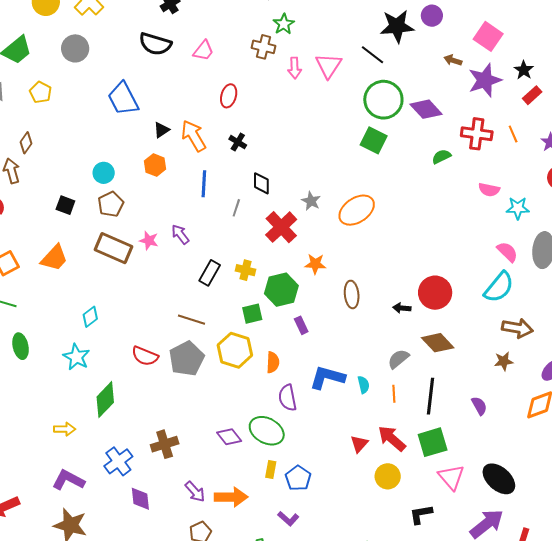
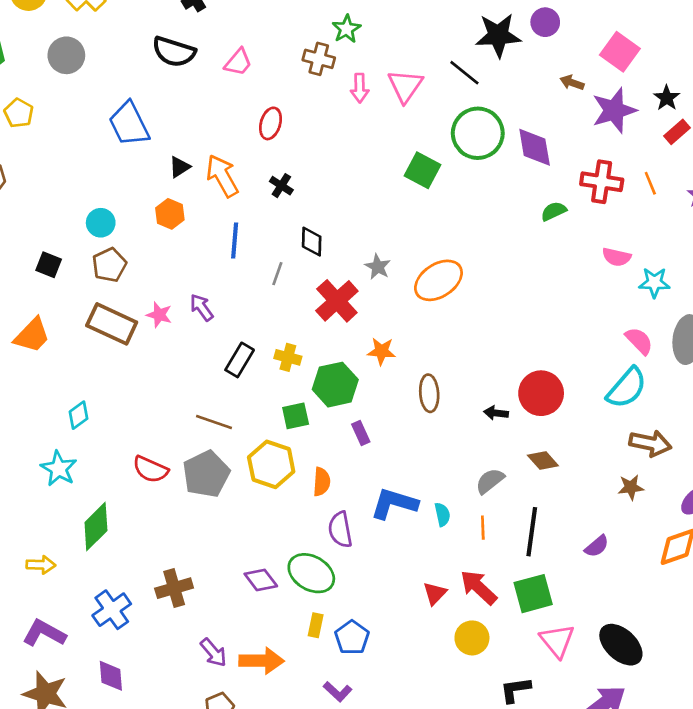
purple diamond: (426, 109) -> (535, 147), turned 32
green square: (374, 140) -> (422, 170), moved
brown diamond: (438, 343) -> (543, 460), size x0.7
purple semicircle: (479, 406) -> (597, 546), turned 78
purple diamond: (140, 499) -> (111, 676), moved

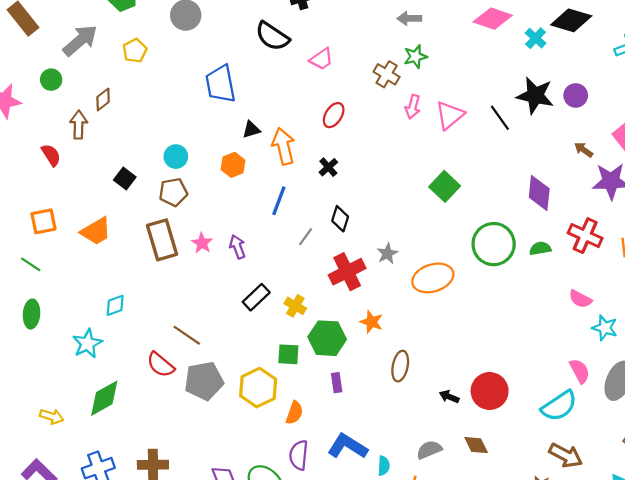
green circle: (478, 133) -> (494, 244), moved
brown rectangle: (112, 324) -> (162, 240), turned 33
brown line: (214, 422) -> (187, 335), moved

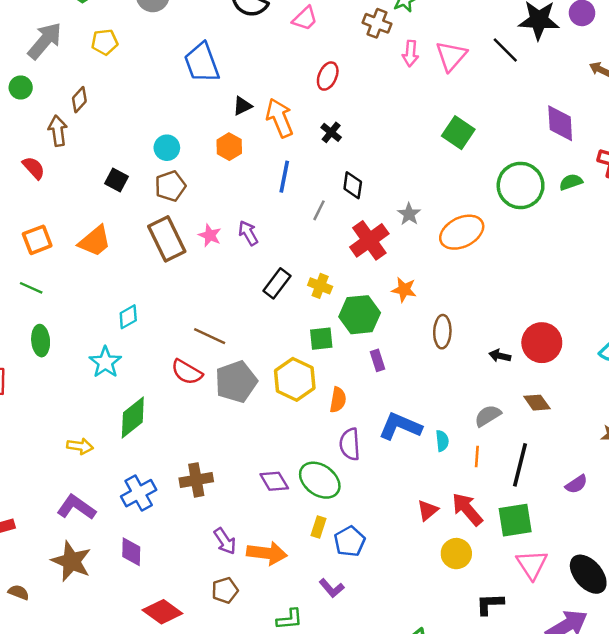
yellow pentagon: (135, 51) -> (105, 42), turned 30

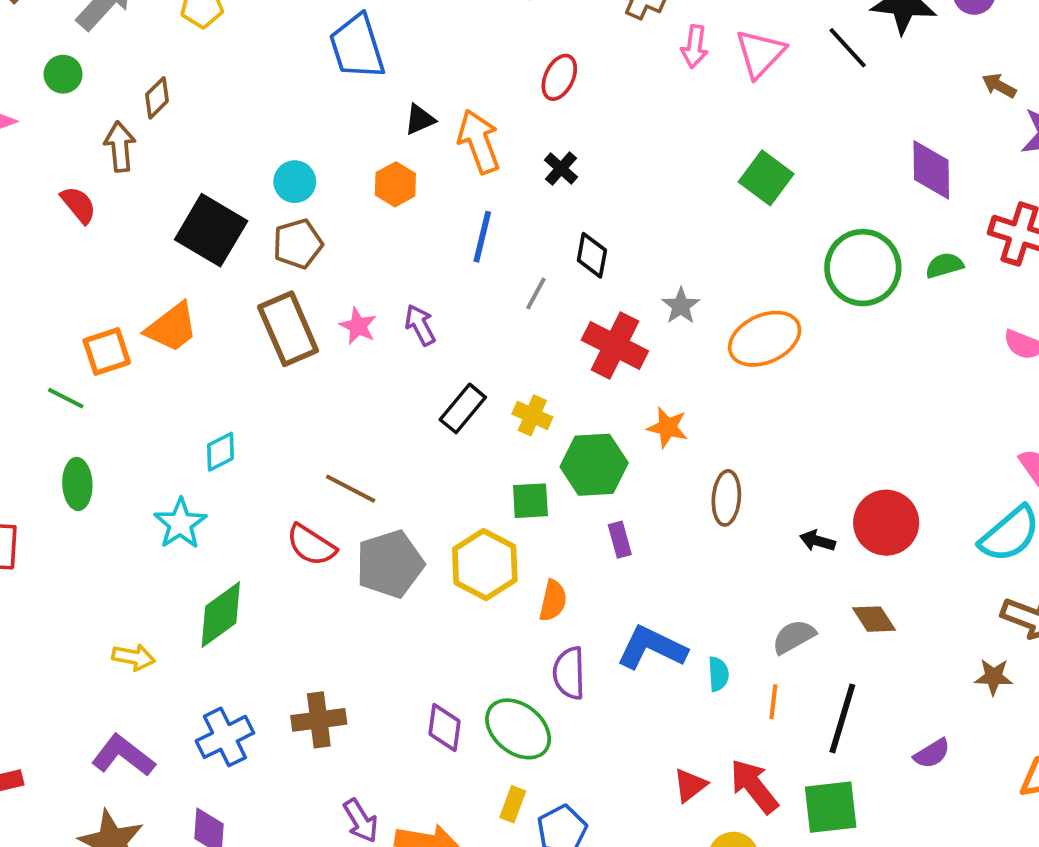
black square: (116, 180) -> (211, 230), size x1.8
orange square: (37, 240) -> (107, 352), moved
red cross: (369, 240) -> (615, 346), turned -30
purple diamond: (274, 481) -> (444, 728), turned 36

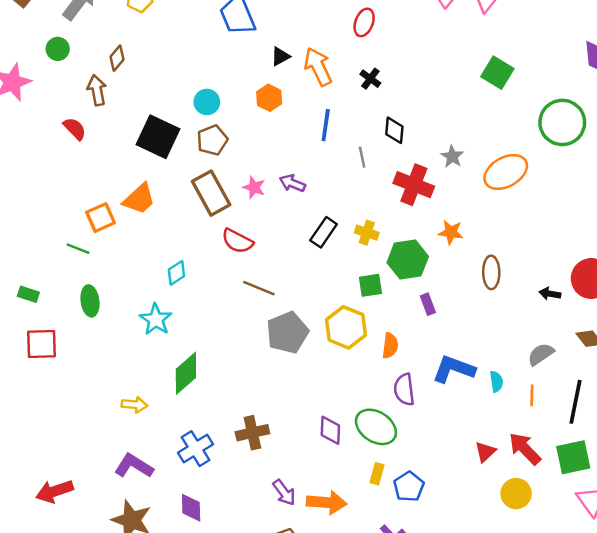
gray line: (536, 293) -> (362, 157), turned -35
purple arrow: (420, 325) -> (292, 183), turned -35
red semicircle: (311, 545) -> (237, 241), moved

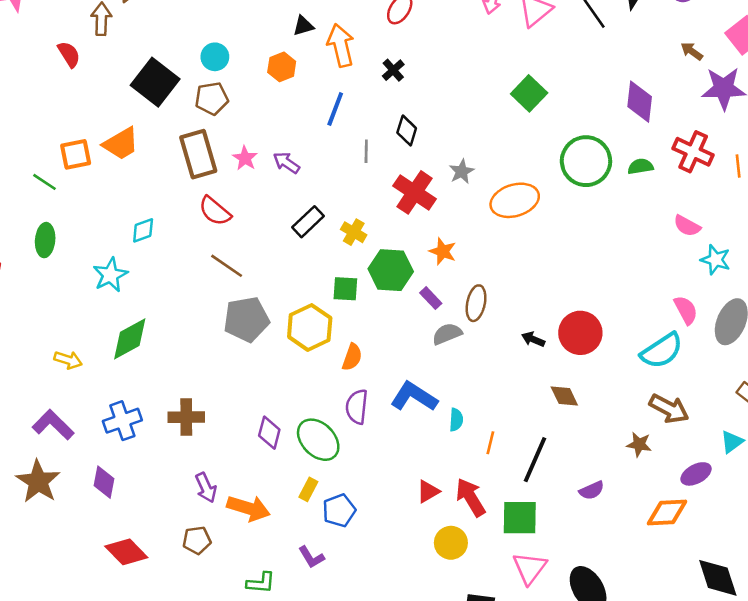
purple rectangle: (428, 304) -> (431, 298), moved, turned -35
gray semicircle: (541, 354) -> (447, 334), moved

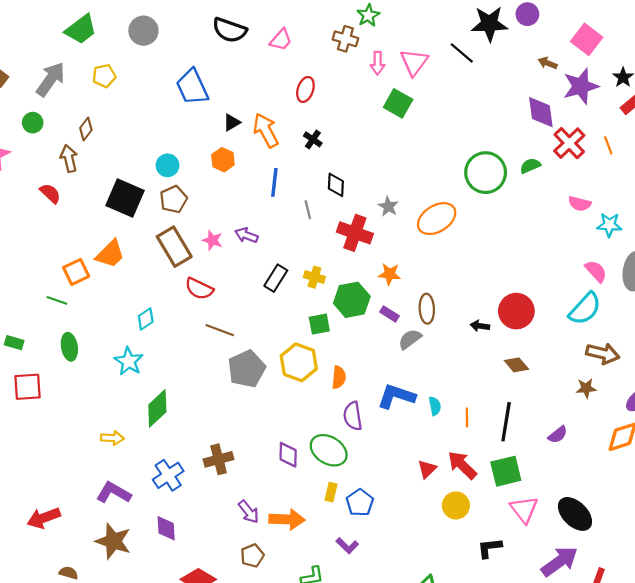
green square: (529, 93) -> (398, 103), moved
purple diamond: (640, 102) -> (541, 112), moved
red cross: (693, 152) -> (569, 143), turned 36

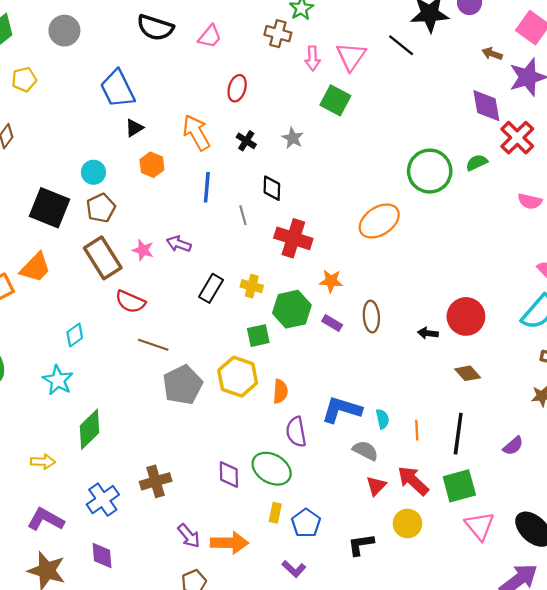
black triangle: (232, 122) -> (134, 128), moved
gray star: (388, 206) -> (293, 138), moved
gray semicircle: (410, 339) -> (365, 451), moved, turned 65
black L-shape: (490, 548) -> (361, 545), moved

